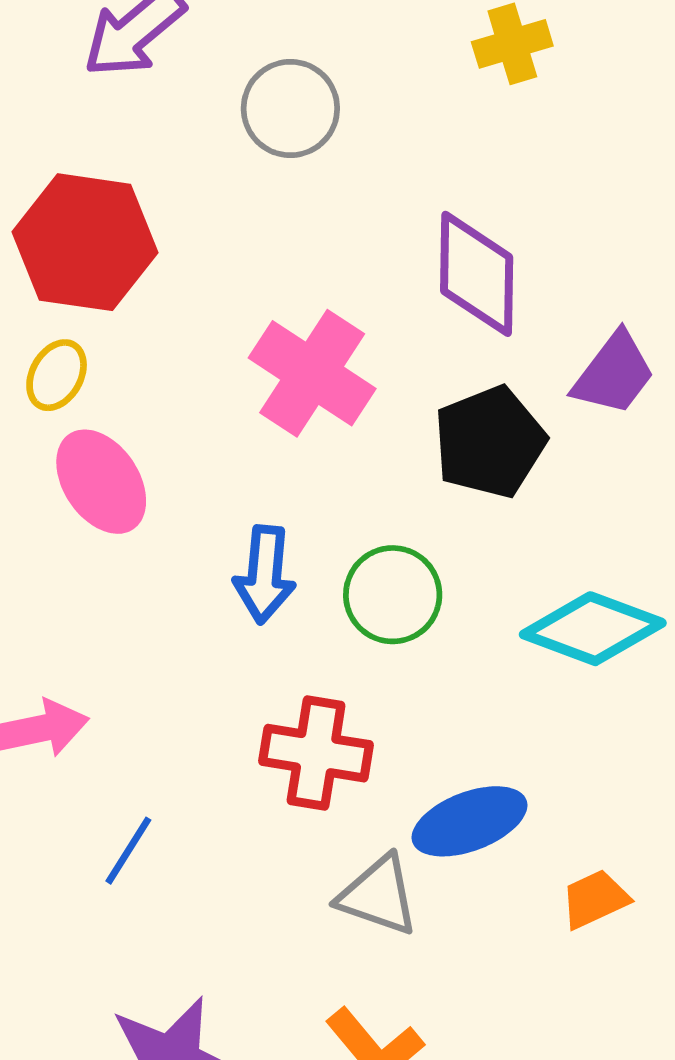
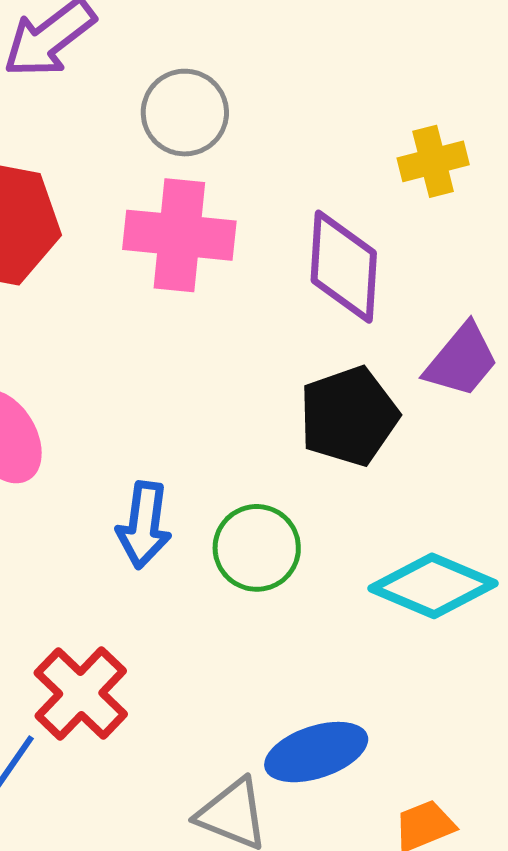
yellow cross: (512, 44) -> (433, 161), moved
pink cross: (312, 373) -> (179, 235), moved, turned -30
red cross: (316, 753) -> (81, 693), moved, turned 32

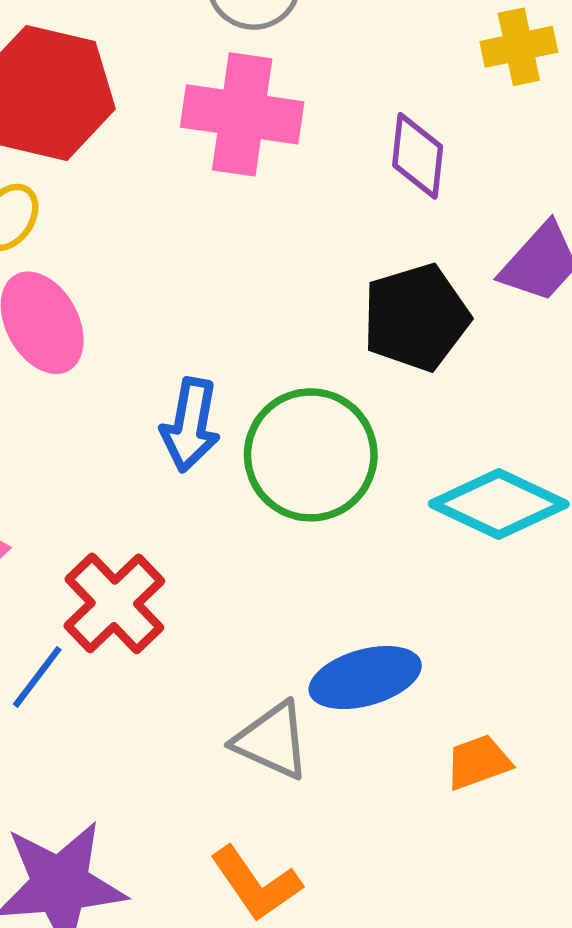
purple diamond: (344, 267) -> (418, 156), size x0.7
green circle: (257, 548) -> (311, 455), size x1.4

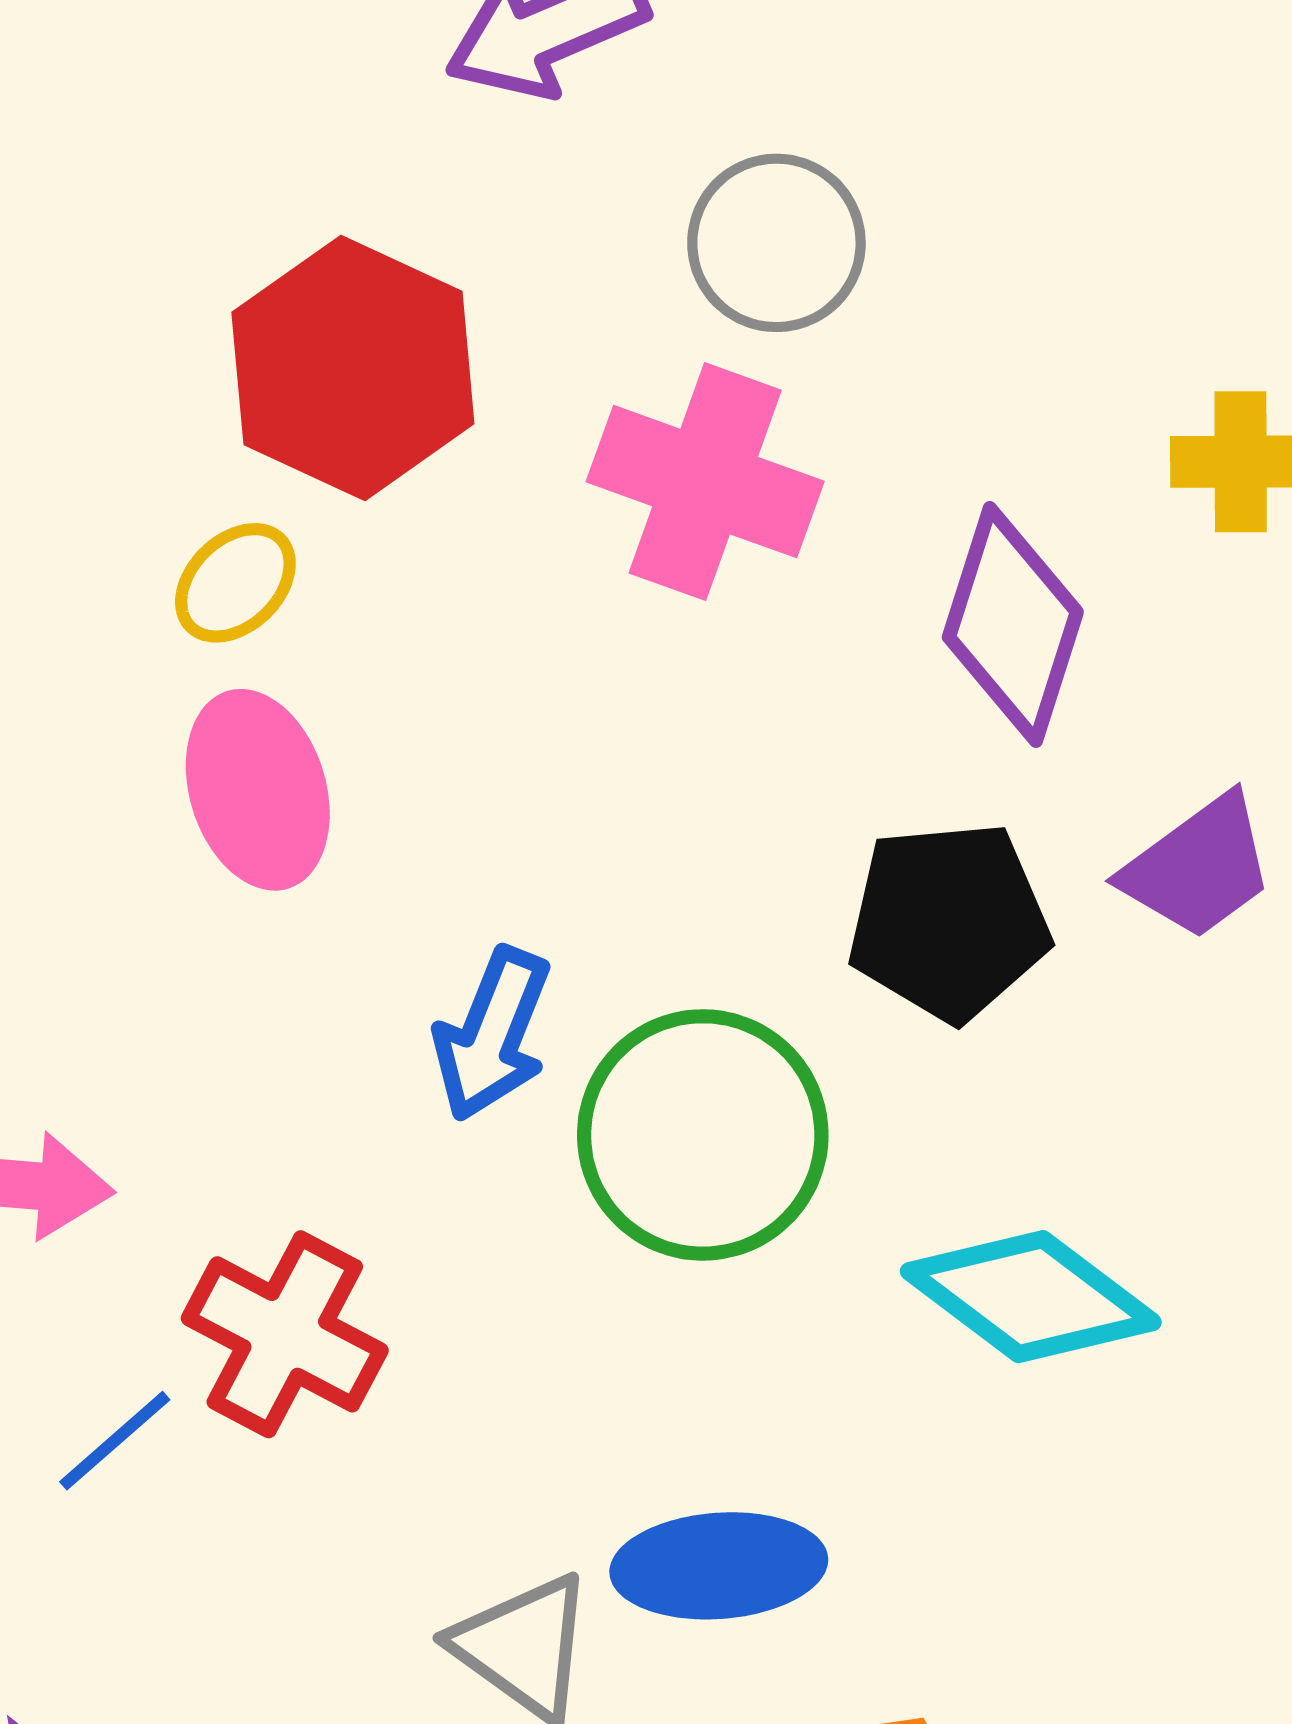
purple diamond: (418, 156) -> (1013, 624), size x1.4
red cross: (114, 603) -> (285, 1334), turned -30

